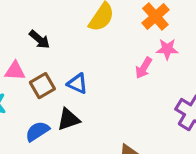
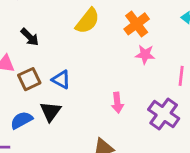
pink arrow: (144, 68) -> (117, 103), moved, turned -42
black triangle: (68, 119) -> (51, 111), turned -40

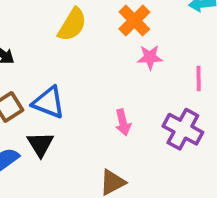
blue triangle: (61, 80) -> (49, 102), size x1.4

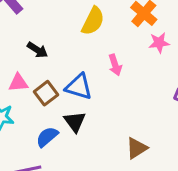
pink arrow: (123, 122) -> (115, 65), moved

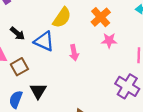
blue triangle: (79, 87) -> (44, 41), moved
blue semicircle: (47, 137) -> (16, 99), turned -36

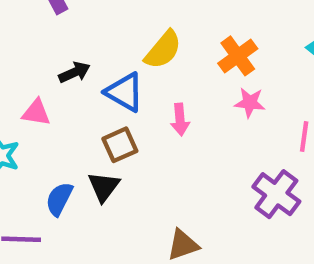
black arrow: (17, 33) -> (74, 72), turned -70
brown square: (19, 67) -> (120, 145), moved

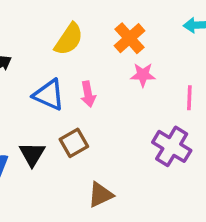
blue triangle: (125, 92) -> (49, 95), moved
brown square: (120, 145) -> (74, 143), moved

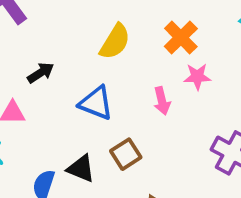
pink arrow: (88, 94) -> (162, 101), moved
black triangle: (32, 154) -> (81, 169), turned -36

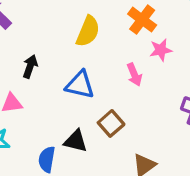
black arrow: (41, 73) -> (30, 66), turned -30

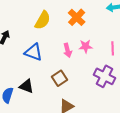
pink star: (161, 50) -> (86, 46), moved
brown square: (111, 123) -> (59, 78), moved

